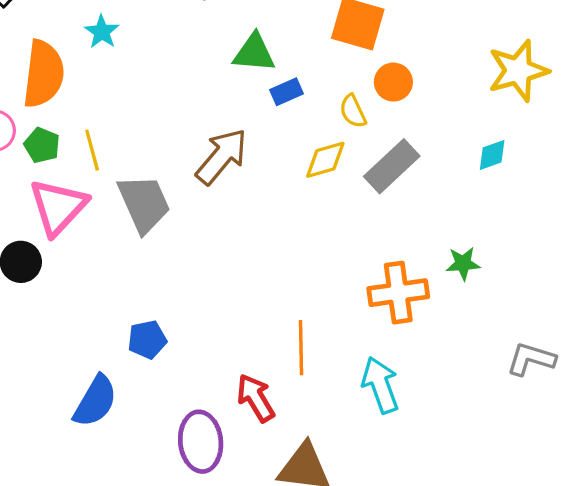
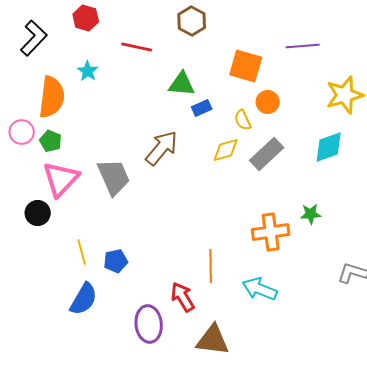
yellow line: (92, 150) -> (82, 252), moved
cyan diamond: (492, 155) -> (329, 147), size x1.6
cyan arrow: (380, 385) -> (260, 289), turned -48

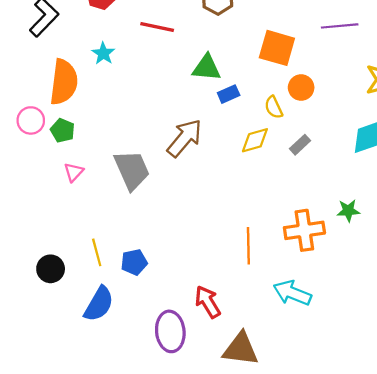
gray rectangle: (267, 154) -> (300, 145), size x0.6
pink triangle: (61, 179) -> (74, 172), size x0.5
black circle: (38, 213) -> (51, 269), moved
orange line: (211, 266) -> (248, 246), moved

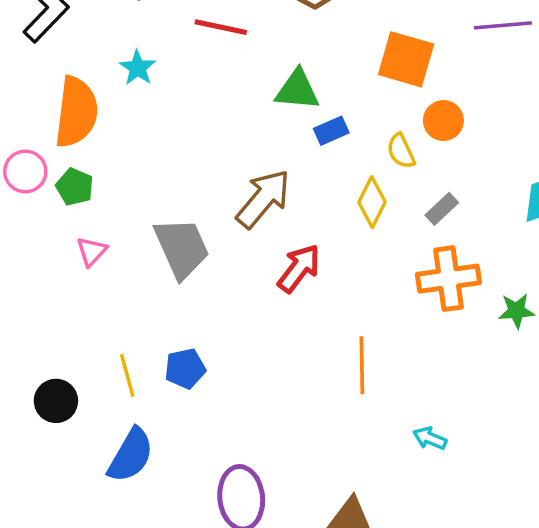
yellow diamond: (255, 140) -> (372, 202), turned -48
orange cross: (304, 230) -> (448, 279), moved
blue pentagon: (134, 262) -> (185, 369), moved
cyan arrow: (292, 293) -> (430, 438), size x0.6
red arrow: (208, 302) -> (299, 268), moved, turned 68

